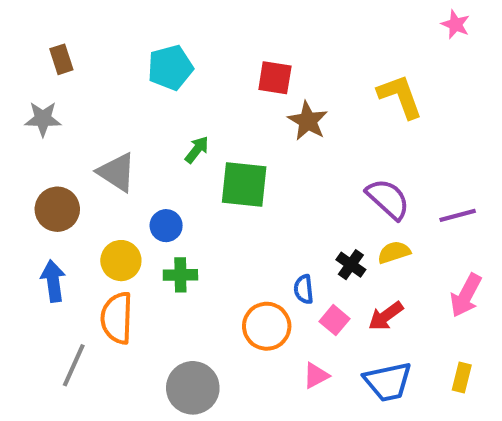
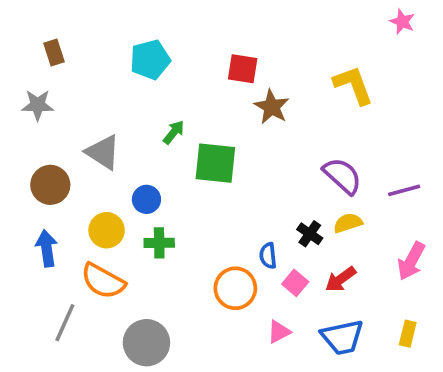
orange semicircle: (117, 318) -> (103, 281), turned -63
gray circle: (193, 388) -> (146, 343), moved

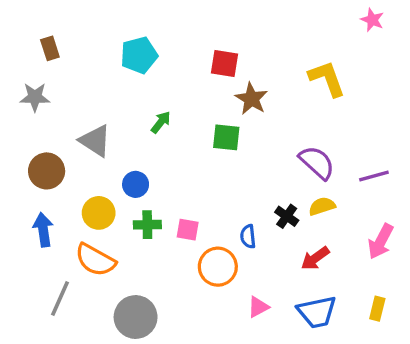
green square: (215, 163) -> (226, 137), moved, size x0.7
pink square: (295, 283) -> (188, 230), moved, turned -30

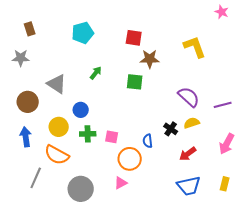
brown star: (251, 99) -> (150, 59), turned -30
pink triangle: (258, 307) -> (121, 183), moved

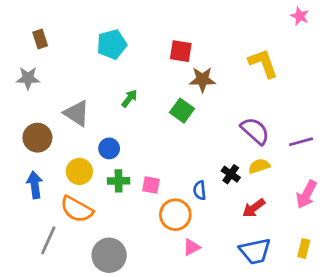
green square: (135, 82) -> (182, 111), turned 30
pink triangle: (121, 183) -> (192, 247), moved

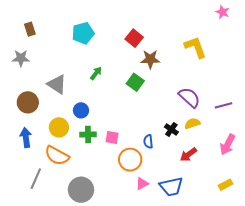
red square: (181, 51) -> (134, 38), turned 30
yellow rectangle: (304, 248) -> (226, 185), turned 48
blue trapezoid: (255, 251) -> (171, 187), moved

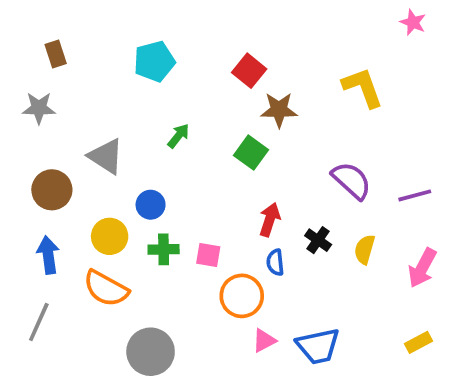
yellow semicircle: (192, 123) -> (365, 249), moved, turned -56
red arrow: (188, 155) -> (270, 220), moved, turned 144
gray line: (36, 179) -> (39, 322), moved

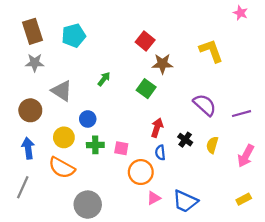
brown rectangle: (56, 54) -> (32, 31), size x1.6
cyan pentagon: (154, 61) -> (74, 36), moved
gray star: (39, 108) -> (35, 63), moved
blue trapezoid: (318, 346) -> (185, 201), turned 36

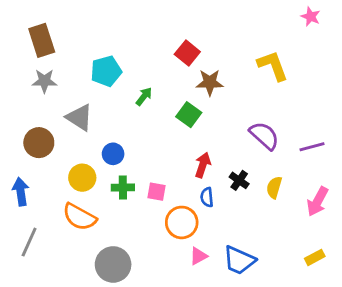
cyan pentagon: (74, 36) -> (106, 71), moved
green arrow: (104, 79) -> (144, 96), moved
blue arrow: (28, 148) -> (21, 192), moved

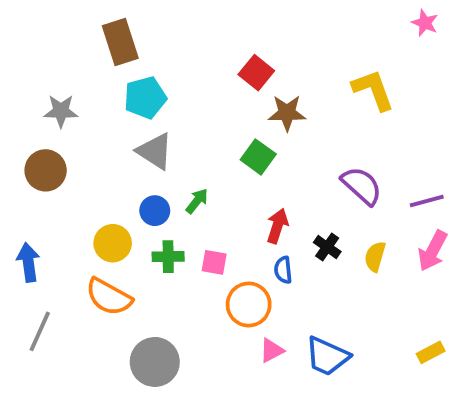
brown rectangle: (42, 40) -> (120, 42), moved
green arrow: (144, 96) -> (197, 201), moved
gray triangle: (79, 117) -> (155, 151), moved
brown circle: (39, 143) -> (46, 170), moved
pink arrow: (318, 201) -> (433, 251), moved

